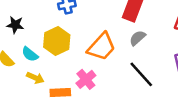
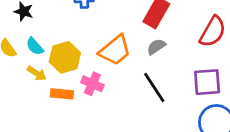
yellow hexagon: (57, 41) -> (65, 57), moved
pink cross: (86, 79) -> (92, 84), turned -36

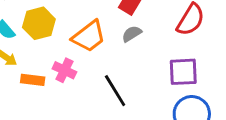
yellow hexagon: (65, 57) -> (39, 23), moved
black line: (154, 87) -> (115, 91), moved

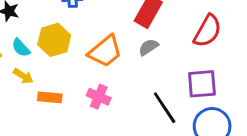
pink cross: (64, 70) -> (99, 97), moved
black line: (115, 91) -> (165, 108), moved

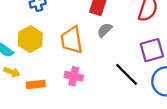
orange trapezoid: (105, 51) -> (72, 40), turned 132

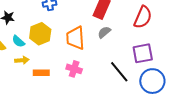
yellow arrow: (12, 72) -> (22, 60), turned -32

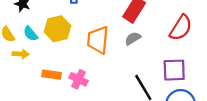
yellow arrow: (22, 60) -> (21, 54), moved
pink cross: (74, 69) -> (78, 79), moved

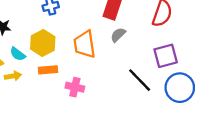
orange rectangle: (52, 75) -> (48, 70), moved

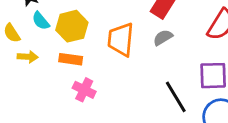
cyan semicircle: (18, 54) -> (41, 21), moved
pink cross: (75, 87) -> (84, 90), moved

